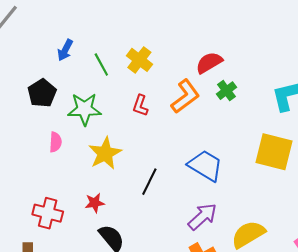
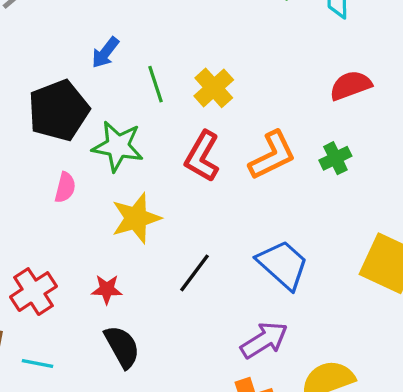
red semicircle: (209, 63) -> (351, 85), moved
black pentagon: (42, 93) -> (59, 110), size x1.4
red L-shape: (140, 105) -> (202, 156), size x1.5
red cross: (48, 213) -> (33, 292), turned 32

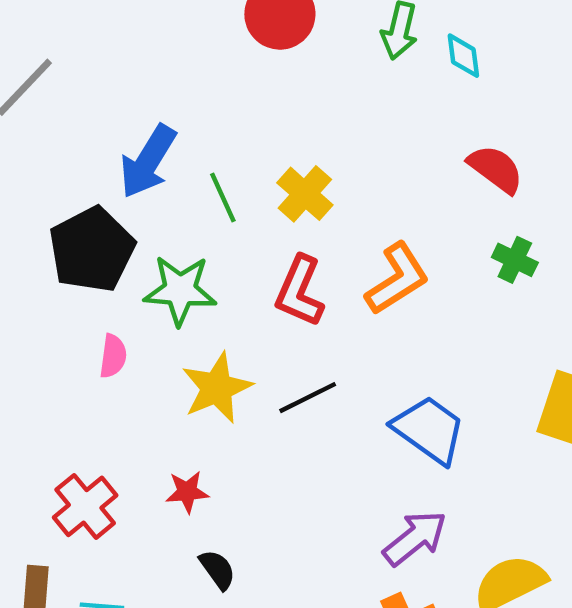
blue arrow: (105, 53) -> (148, 161), size x1.6
red semicircle: (351, 85) -> (496, 169), turned 63
green cross: (335, 158) -> (515, 260), moved, turned -32
black line: (195, 273) -> (308, 398), moved, turned 33
black semicircle: (122, 347) -> (217, 570), size x0.7

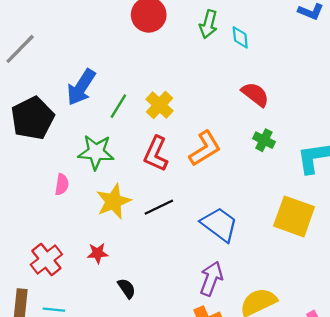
green line: (223, 198) -> (118, 106), turned 55
black pentagon: (92, 250) -> (33, 118), moved
purple arrow: (415, 538) -> (211, 279), turned -32
black semicircle: (217, 570) -> (127, 288), moved

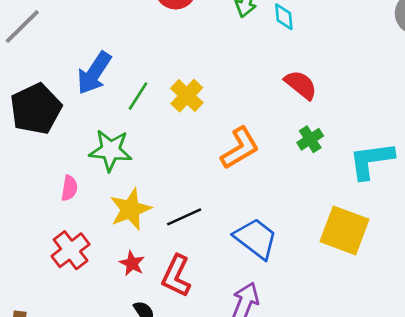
green cross: (264, 140) -> (310, 139), turned 30
red L-shape: (156, 154) -> (176, 276), moved
red star: (98, 253) -> (132, 263), moved, turned 30
red cross: (46, 260) -> (71, 250), moved

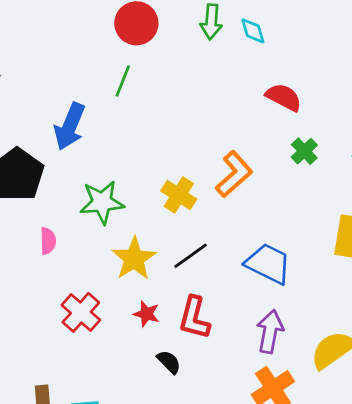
green line: (138, 96) -> (123, 81), moved
yellow cross: (187, 96) -> (179, 195), moved
pink semicircle: (69, 188) -> (48, 241), moved

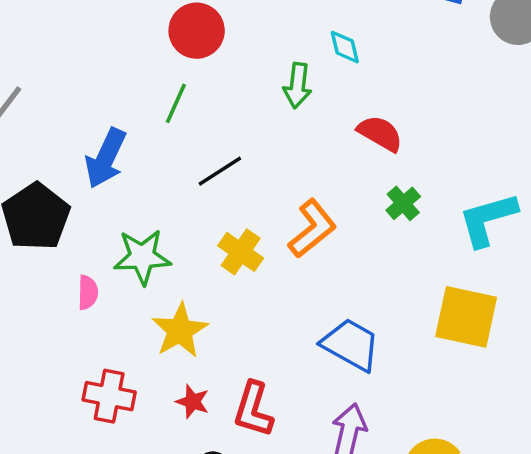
green arrow: (211, 22) -> (298, 85), moved
pink semicircle: (48, 241) -> (88, 292), moved
black line: (191, 256) -> (220, 171), moved
red cross: (81, 312) -> (109, 396), turned -33

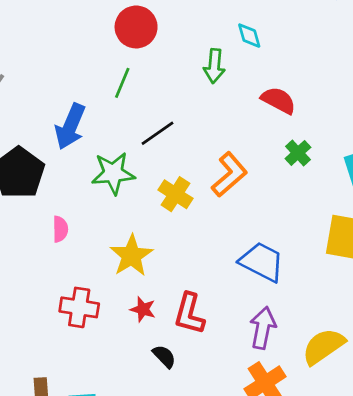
green star: (142, 257) -> (113, 173), moved

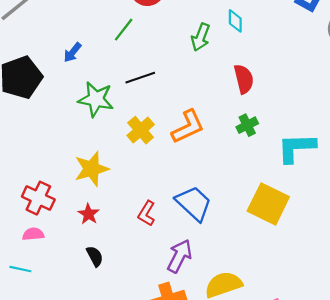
red semicircle: (278, 100) -> (244, 79), turned 32
blue arrow: (70, 127) -> (72, 52), size x0.6
pink semicircle: (60, 229) -> (33, 234), moved, turned -110
red L-shape: (189, 314) -> (147, 213), moved, size x0.7

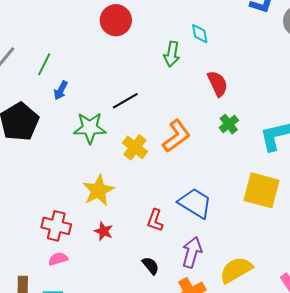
green line: (124, 30) -> (44, 64), moved
black semicircle: (95, 256) -> (151, 266), moved

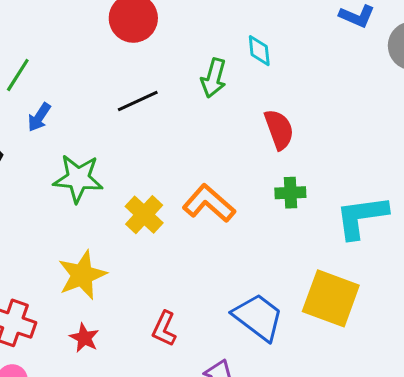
black line: (125, 101) -> (138, 101), moved
green cross: (229, 124) -> (290, 193), turned 30
orange L-shape: (176, 136) -> (209, 203), turned -108
blue trapezoid: (195, 203) -> (258, 317), moved

